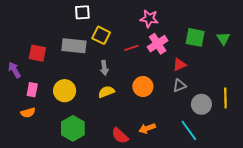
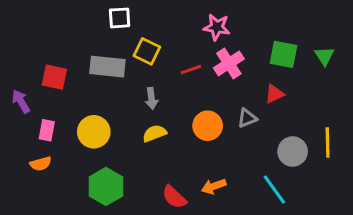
red triangle: (179, 65) -> (274, 94), moved
gray triangle: (179, 85) -> (247, 118), moved

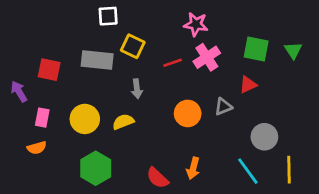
yellow semicircle: (154, 133) -> (123, 122), moved
yellow line: (328, 142) -> (289, 170), moved
orange arrow: (214, 186) -> (193, 168), turned -55

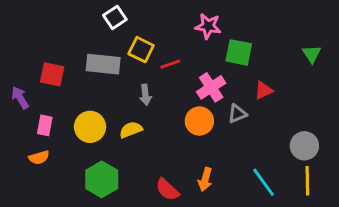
white square: (108, 16) -> (115, 17), turned -30
green square: (256, 49) -> (239, 52), moved
pink cross: (207, 57) -> (211, 87), moved
red line: (173, 63) -> (170, 64), moved
gray circle: (264, 137) -> (304, 146), moved

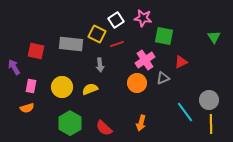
white square: (115, 17) -> (116, 20), moved
cyan line: (264, 182) -> (185, 112), moved
red semicircle: (167, 190) -> (104, 128), moved

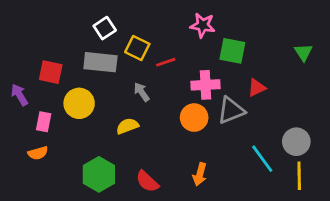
white square: (116, 20) -> (105, 28), moved
pink cross: (145, 60) -> (205, 85), turned 30
gray arrow: (100, 65) -> (142, 92), turned 152
gray triangle: (163, 78) -> (231, 110), size x1.5
yellow circle: (62, 87) -> (79, 103), moved

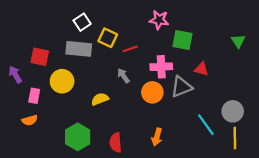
red triangle: (257, 88) -> (201, 69), turned 40
gray arrow: (142, 92) -> (123, 76), moved
red semicircle: (147, 181) -> (116, 143), turned 42

